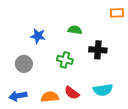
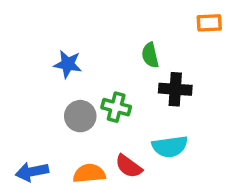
green semicircle: (75, 30) -> (150, 55), moved, turned -112
gray circle: (24, 64) -> (80, 116), moved
cyan semicircle: (103, 90) -> (170, 147), moved

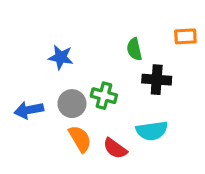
orange rectangle: (209, 23) -> (185, 36), moved
blue arrow: (32, 172) -> (29, 110), moved
orange semicircle: (89, 173) -> (80, 139), moved, turned 64

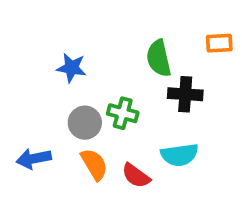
green semicircle: (134, 49) -> (159, 58), size x1.4
blue arrow: (29, 110) -> (34, 159), moved

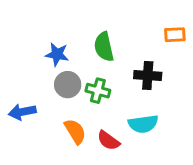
green semicircle: (159, 58) -> (104, 47), moved
gray circle: (85, 123) -> (68, 85), moved
blue arrow: (34, 159) -> (22, 112), moved

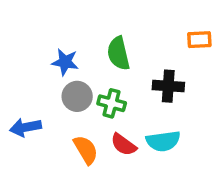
red semicircle: (108, 140) -> (124, 145), moved

